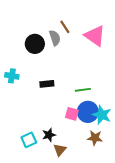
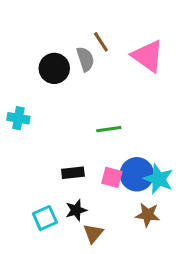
black rectangle: (47, 84) -> (73, 173), moved
green line: (83, 90) -> (109, 129), moved

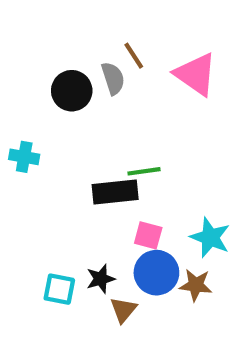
black rectangle: (73, 173) -> (115, 192), moved, size x1.5
blue circle: (137, 174) -> (156, 273), moved
cyan square: (45, 218) -> (59, 289), turned 35

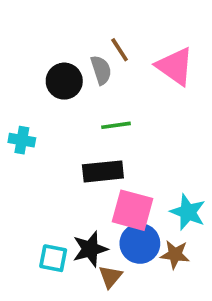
green line: (144, 171) -> (116, 125), moved
pink square: (148, 235) -> (132, 210), size x1.6
black star: (101, 279) -> (90, 249), size x1.4

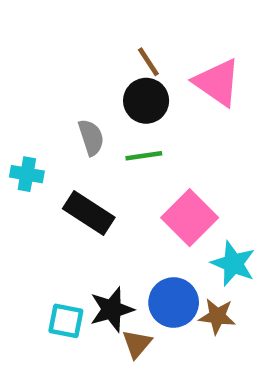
gray semicircle: (101, 70) -> (91, 137), moved
black circle: (64, 81) -> (146, 101), moved
black rectangle: (103, 171) -> (89, 213), moved, turned 39
pink square: (132, 210) -> (190, 218), moved, turned 30

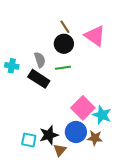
cyan cross: (27, 174) -> (12, 66), moved
black rectangle: (89, 213) -> (39, 79), moved
pink square: (190, 218) -> (83, 108), moved

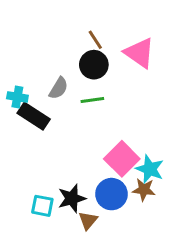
gray semicircle: (40, 60) -> (59, 88), turned 49
black rectangle: (39, 79) -> (34, 116), moved
brown star: (95, 138) -> (144, 190), moved

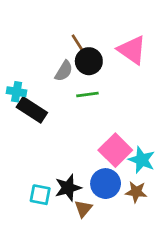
brown line: (95, 40) -> (78, 43), moved
gray semicircle: (59, 88) -> (64, 71), moved
brown star: (144, 190) -> (136, 192), moved

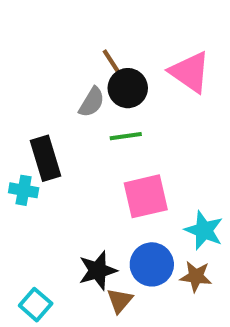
cyan cross: (17, 92) -> (24, 190), moved
black rectangle: (32, 110) -> (46, 158), turned 40
pink square: (115, 150) -> (146, 196), moved, turned 32
cyan square: (40, 195) -> (36, 305), moved, turned 30

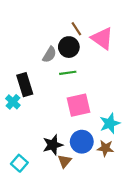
brown line: (112, 62) -> (76, 29), moved
cyan cross: (24, 190) -> (13, 102), turned 32
cyan star: (204, 230) -> (110, 123), turned 30

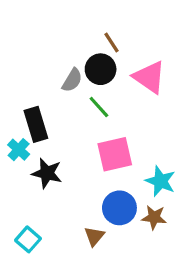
pink triangle: (102, 38) -> (149, 77), moved
green line: (68, 73) -> (99, 107), turned 56
cyan star: (110, 123) -> (160, 181), turned -30
black star: (53, 145) -> (47, 173), moved, turned 30

